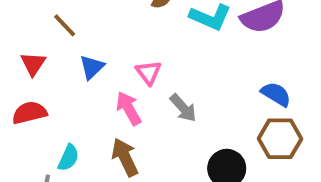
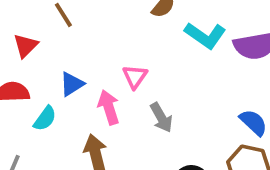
blue triangle: (92, 67) -> (72, 84), moved
cyan semicircle: (68, 158) -> (45, 118), moved

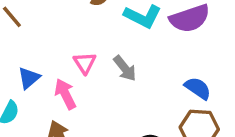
gray arrow: (161, 118) -> (125, 68), moved

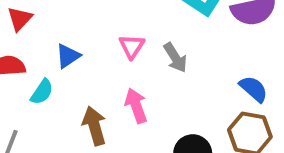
pink arrow: (65, 94) -> (136, 106), moved

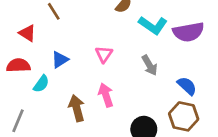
red triangle: (20, 19) -> (27, 33), turned -42
gray arrow: (175, 58) -> (150, 65), moved

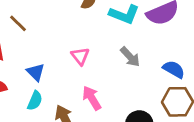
blue triangle: (60, 60) -> (36, 72), turned -30
cyan semicircle: (41, 84) -> (35, 101), moved

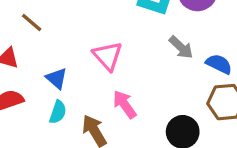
pink triangle: (80, 56) -> (108, 56), size x1.4
gray arrow: (130, 57) -> (181, 47), moved

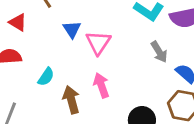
blue triangle: (57, 78) -> (72, 29), moved

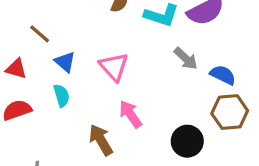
blue triangle: (72, 29) -> (65, 62), moved
cyan semicircle: (46, 77) -> (61, 96), moved, turned -36

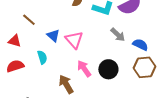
blue triangle: (65, 62) -> (53, 36), moved
black circle: (187, 141) -> (108, 69), moved

